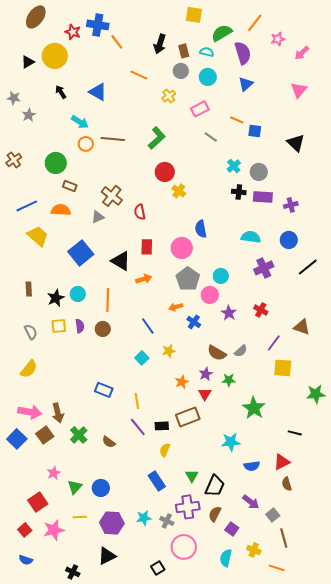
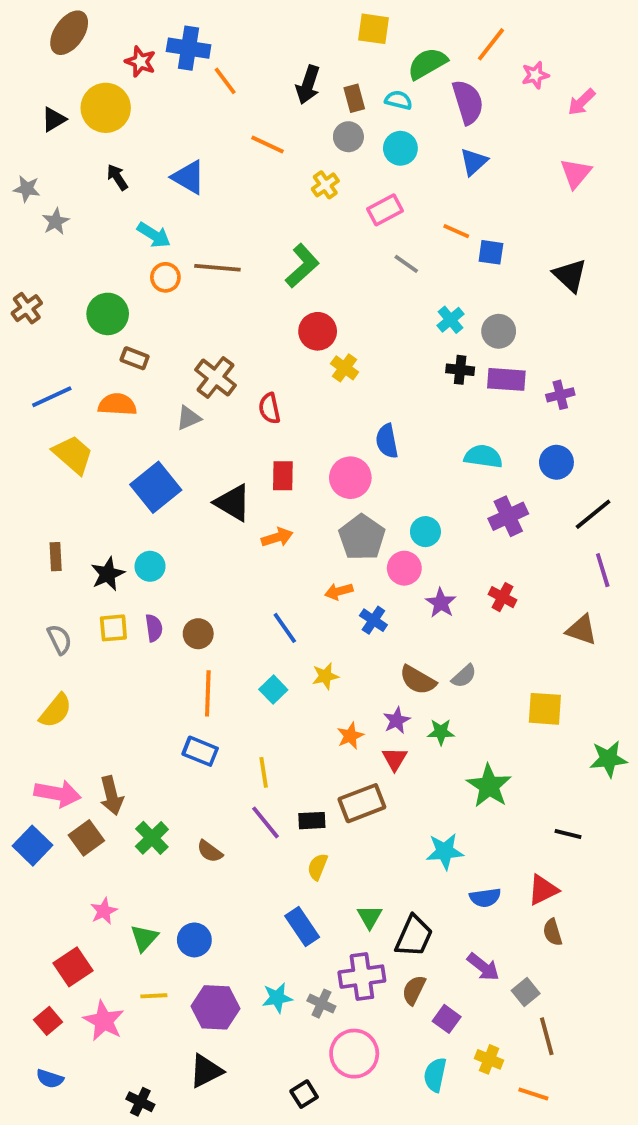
orange line: (108, 300) -> (208, 693), moved
purple line: (274, 343) -> (603, 570), moved, turned -54
pink star: (54, 530) -> (104, 1021), turned -30

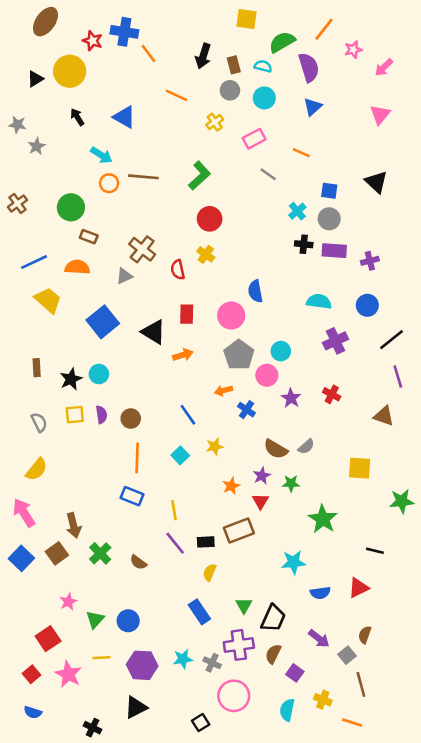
blue square: (491, 252) -> (329, 191), moved
yellow cross: (345, 368) -> (206, 254), moved
pink arrow: (58, 794) -> (24, 513), moved, turned -132
brown semicircle: (553, 932) -> (365, 635), moved, turned 36

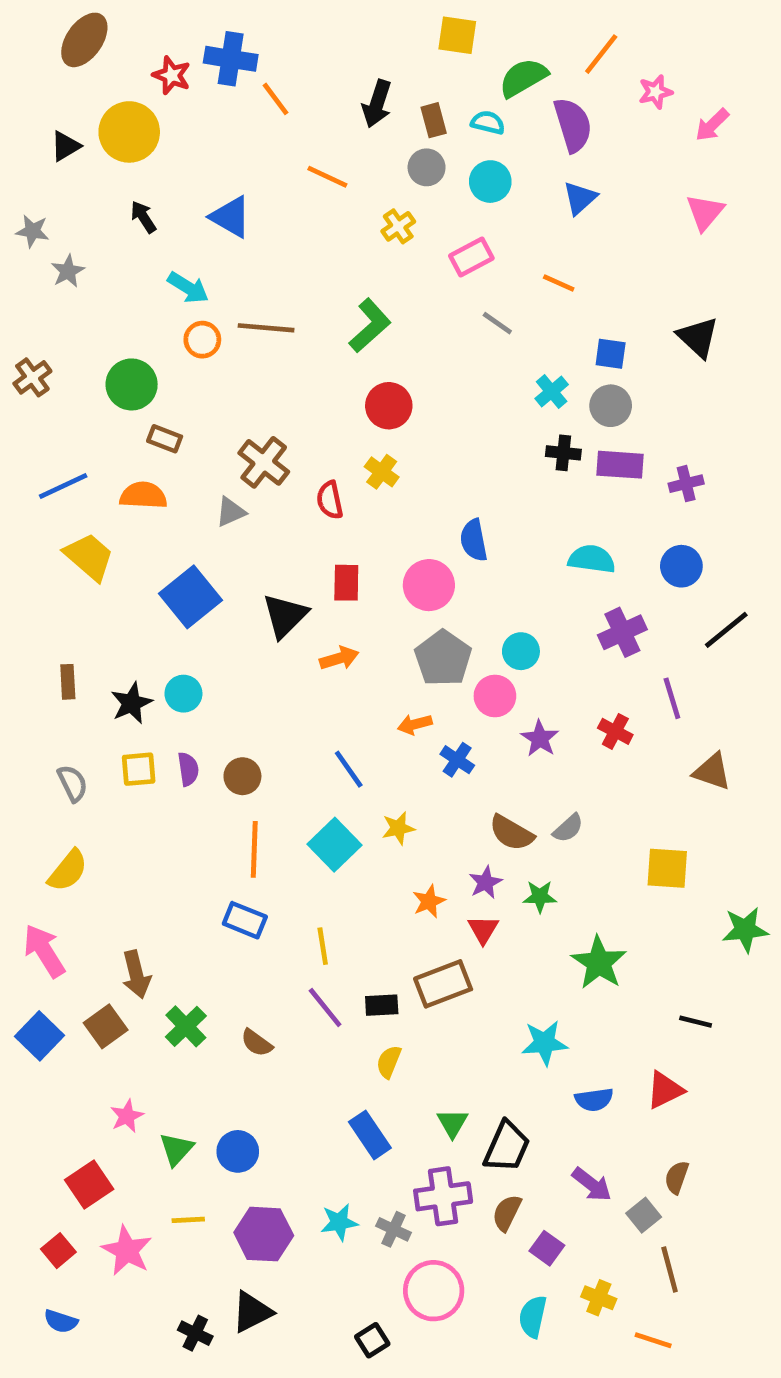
black triangle: (154, 332) -> (285, 616), turned 44
purple line: (398, 377) -> (672, 698), moved
cyan square: (180, 455) -> (334, 845), size x1.5
black cross: (93, 728) -> (195, 1333), moved

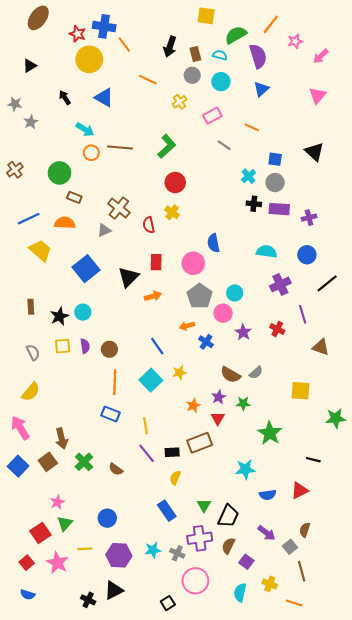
yellow circle: (129, 132) -> (89, 59), moved
green triangle: (176, 1149) -> (65, 523), moved

